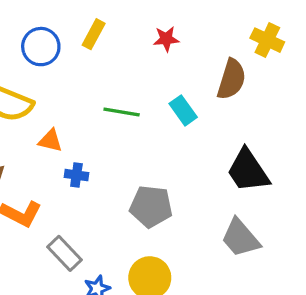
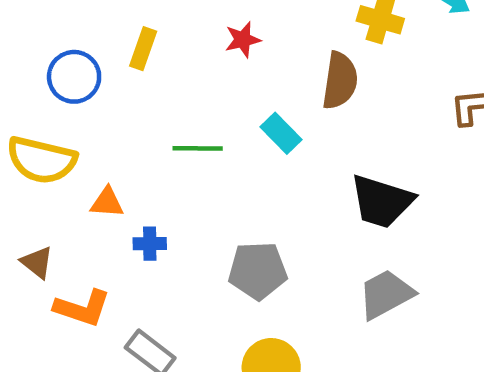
black trapezoid: (248, 171) -> (382, 201), turned -30
gray trapezoid: (240, 238) -> (386, 294), turned 111

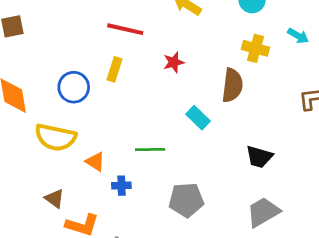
green line: (198, 148) -> (150, 150), moved
black trapezoid: (382, 201) -> (259, 157), size x0.7
orange triangle: (107, 202) -> (95, 162), turned 30

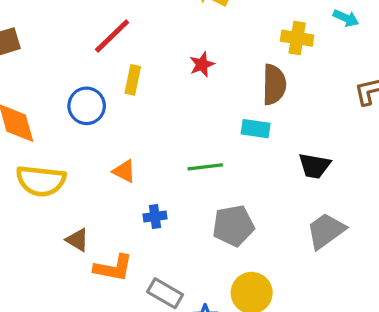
red line: (125, 29) -> (112, 36), moved, turned -51
cyan rectangle: (198, 118) -> (256, 129), moved, turned -30
yellow semicircle: (56, 137) -> (41, 181), moved
green line: (150, 150) -> (205, 167), moved
orange triangle: (95, 162) -> (124, 171), moved

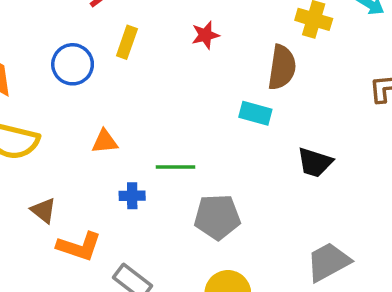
green line: (205, 167) -> (176, 167), moved
orange triangle: (124, 171) -> (105, 142), turned -40
gray trapezoid: (326, 231) -> (328, 262), moved

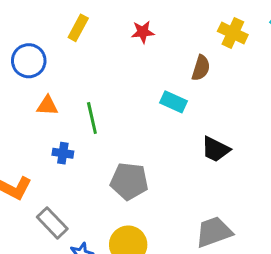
blue circle: (73, 64) -> (29, 61), moved
brown semicircle: (282, 67) -> (201, 68), size x0.7
green line: (176, 167) -> (92, 118), moved, turned 68

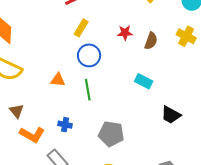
blue circle: (29, 61) -> (89, 55), moved
brown semicircle: (201, 68) -> (151, 41), moved
blue cross: (63, 153) -> (65, 125), moved

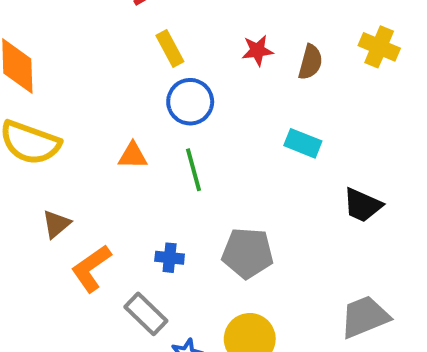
yellow rectangle: (81, 28) -> (170, 49), turned -54
brown triangle: (17, 111) -> (56, 224), turned 35
blue cross: (65, 125) -> (170, 258), moved
orange L-shape: (32, 135) -> (91, 268), turned 120

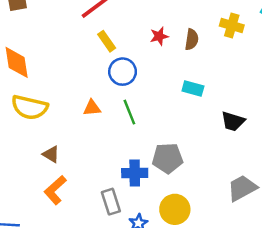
brown triangle: (56, 224) -> (51, 154), turned -42
blue cross: (170, 258) -> (135, 173), moved, size x1.5
orange L-shape: (91, 268) -> (55, 190), moved
gray rectangle: (146, 314) -> (111, 202), turned 35

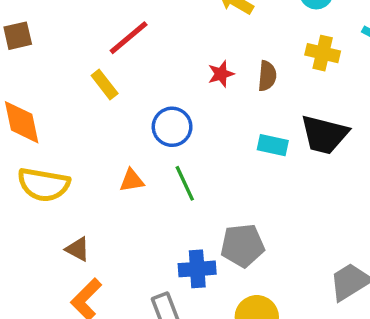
yellow rectangle: (107, 41) -> (105, 84), moved
black trapezoid: (233, 121) -> (324, 135), moved, size x1.4

